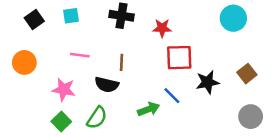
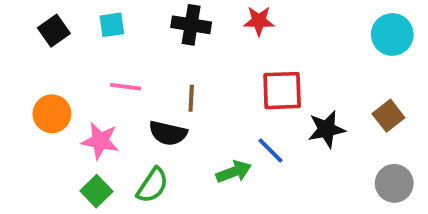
cyan circle: (233, 18) -> (392, 34), moved
red star: (162, 28) -> (259, 21), moved
orange circle: (24, 62) -> (52, 114), moved

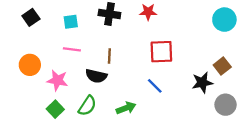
cyan square: (112, 25) -> (71, 22), moved
black star: (327, 129) -> (202, 83), moved
green arrow: (234, 172) -> (126, 108), moved

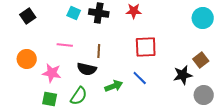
cyan square: (71, 22) -> (74, 13), moved, turned 32
green arrow: (126, 108) -> (114, 86), moved
green square: (55, 109) -> (50, 99), turned -35

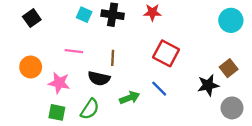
red square: (146, 47) -> (166, 53), turned 30

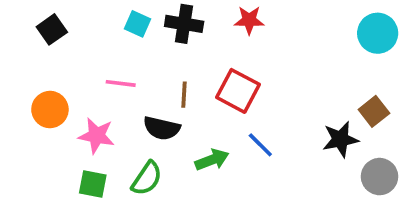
red square: (166, 53) -> (238, 91), moved

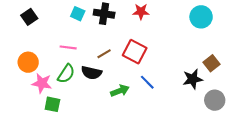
cyan circle: (378, 33) -> (201, 17), moved
brown line: (184, 95) -> (104, 54), turned 56
pink star: (97, 136) -> (42, 83), moved
green semicircle: (147, 178) -> (66, 74), moved

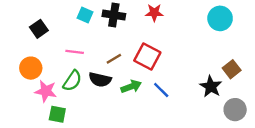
black square: (29, 17) -> (39, 29), moved
black star: (193, 79) -> (211, 87), turned -30
green arrow: (120, 91) -> (131, 87), moved

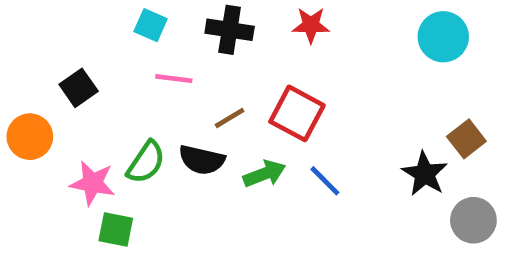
cyan square: (85, 15) -> (151, 25), moved
black square: (39, 29) -> (79, 88), moved
pink line: (75, 52) -> (174, 79), moved
orange circle: (31, 68) -> (30, 137), moved

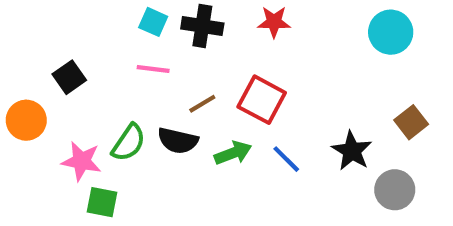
cyan square: (151, 25) -> (153, 22), moved
black star: (425, 174) -> (352, 151), moved
gray circle: (473, 220) -> (395, 190), moved

